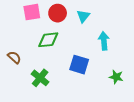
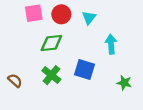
brown semicircle: (14, 57) -> (15, 81), moved
green cross: (40, 78) -> (51, 75), moved

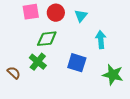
green cross: (51, 75) -> (38, 62), moved
green star: (124, 83) -> (113, 75), size x1.5

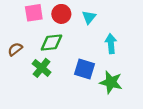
brown semicircle: (14, 73) -> (15, 49), moved, turned -80
green star: (113, 75) -> (111, 82), moved

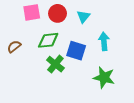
green cross: (42, 68) -> (55, 64), moved
blue square: (84, 69) -> (76, 51), moved

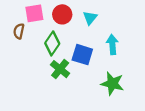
green diamond: (48, 40) -> (52, 43), turned -50
brown semicircle: (14, 46) -> (19, 31), moved, turned -40

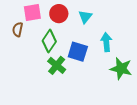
green star: (112, 84) -> (121, 69), moved

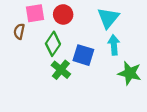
cyan triangle: (85, 17) -> (108, 18), moved, size x1.5

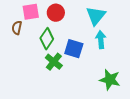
green star: (130, 73) -> (110, 80), moved

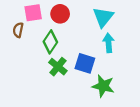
blue square: (74, 49) -> (85, 63), moved
green star: (110, 80) -> (103, 86), moved

